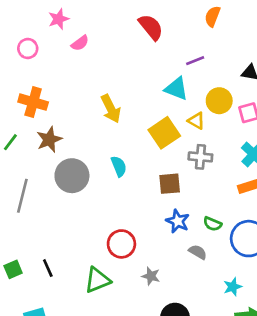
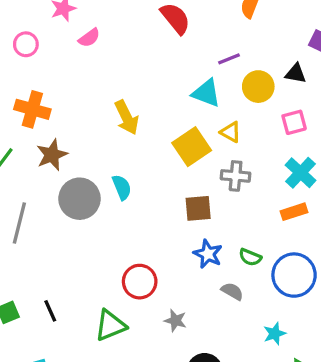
yellow circle: (219, 101) -> (258, 87), moved
cyan semicircle: (119, 166) -> (122, 187), moved

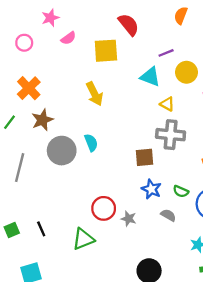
orange cross: (32, 109) -> (29, 88), turned 30
yellow square: (192, 147) -> (106, 51), moved, turned 30
gray cross: (236, 176) -> (171, 135), size x1.4
gray star: (175, 321) -> (129, 219), moved

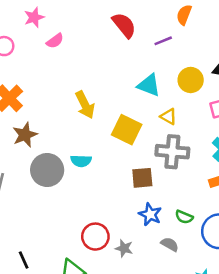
yellow square: (106, 51) -> (127, 130), moved, turned 30
purple line: (166, 53) -> (163, 41), moved
cyan semicircle: (91, 143) -> (81, 161), turned 114

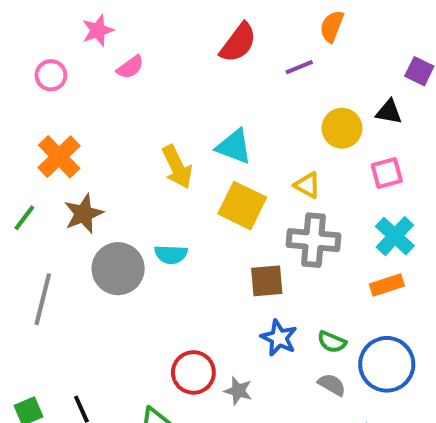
red semicircle: (124, 25) -> (238, 43), turned 76
cyan triangle: (149, 85) -> (234, 147), moved
gray semicircle: (170, 244) -> (332, 385), moved

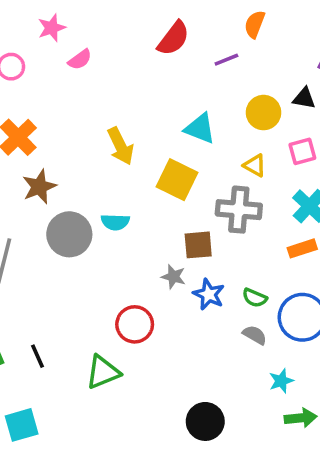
cyan triangle: (234, 147) -> (200, 128), moved
yellow triangle: (307, 185) -> (255, 165), moved
gray star: (238, 391) -> (173, 277), moved

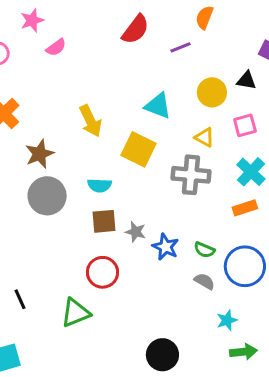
brown star: (39, 187) -> (40, 154), moved
cyan semicircle: (115, 222) -> (100, 185), moved
brown square: (198, 245) -> (104, 221), moved

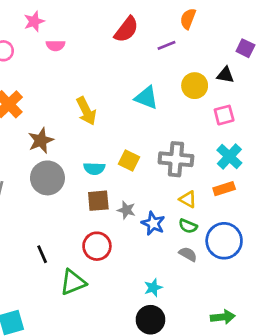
pink semicircle: (56, 47) -> (56, 45), turned 36
yellow triangle: (204, 137) -> (188, 199), moved
yellow square: (138, 149) -> (129, 161), moved, size x0.7
black line: (20, 299) -> (42, 254), moved
cyan star: (227, 320) -> (153, 288), moved

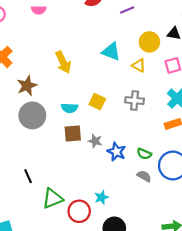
gray cross: (176, 159) -> (135, 101), size x0.7
yellow triangle: (188, 199) -> (139, 65), moved
red circle: (97, 246) -> (79, 211), moved
cyan star: (153, 288) -> (102, 197), moved

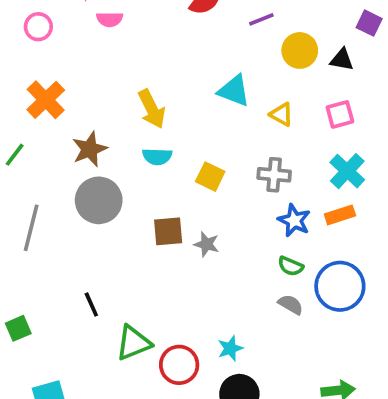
yellow circle: (149, 42) -> (300, 50), moved
cyan semicircle: (70, 108) -> (157, 156), moved
blue star: (116, 152) -> (294, 220), moved
cyan star: (102, 197) -> (230, 348), moved

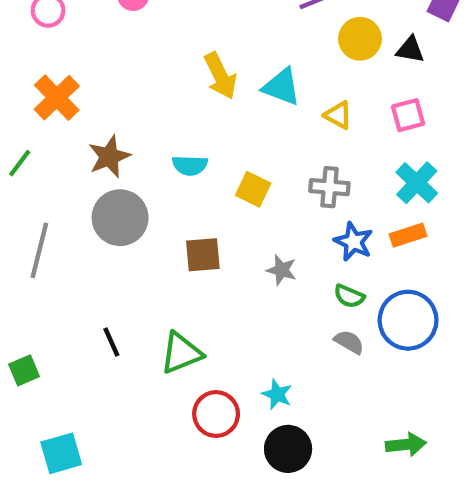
yellow arrow: (152, 109) -> (220, 76), moved
gray star: (207, 244) -> (281, 270), moved
green triangle: (133, 343) -> (181, 353), moved
cyan star: (230, 348) -> (277, 394), turned -30

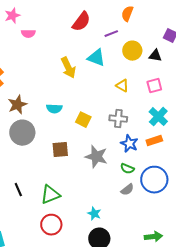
cyan triangle: (281, 87) -> (96, 58), moved
gray star: (281, 270) -> (96, 157), size x1.6
gray semicircle: (349, 342) -> (127, 190), turned 112
red circle: (216, 414) -> (51, 225), moved

